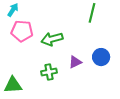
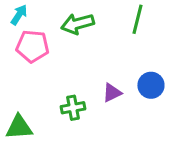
green arrow: (52, 39) -> (78, 24), moved

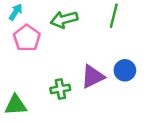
pink pentagon: (33, 46) -> (27, 38), turned 30
purple triangle: (112, 93) -> (93, 77), size x1.5

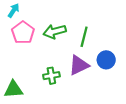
green line: (114, 16) -> (84, 37), moved
green arrow: (64, 19) -> (55, 31), moved

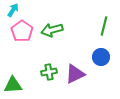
green line: (84, 37) -> (104, 26), moved
purple triangle: (79, 65) -> (75, 74), moved

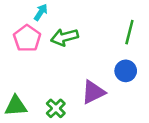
cyan arrow: (13, 10) -> (41, 12), moved
green cross: (49, 72) -> (56, 108), moved, turned -35

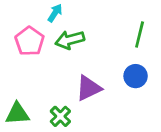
cyan arrow: (41, 12) -> (55, 13), moved
purple triangle: (93, 92) -> (89, 88), moved

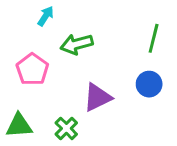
cyan arrow: (55, 13) -> (46, 16), moved
pink pentagon: (30, 41) -> (32, 69), moved

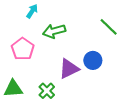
green line: (154, 38) -> (109, 27), turned -60
blue circle: (149, 84) -> (93, 60), moved

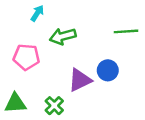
green line: (109, 27) -> (126, 31), turned -48
pink pentagon: (23, 49) -> (26, 57), turned -30

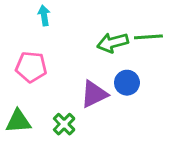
cyan arrow: (37, 13) -> (44, 15), turned -42
green arrow: (63, 36) -> (113, 43), moved

